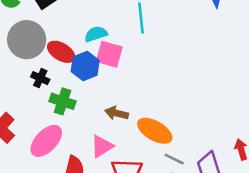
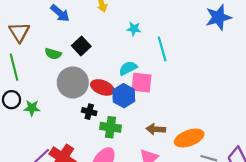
orange ellipse: (155, 131) -> (189, 138), turned -40

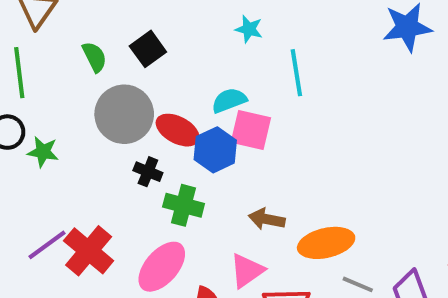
green semicircle: (53, 54) -> (94, 57), turned -140

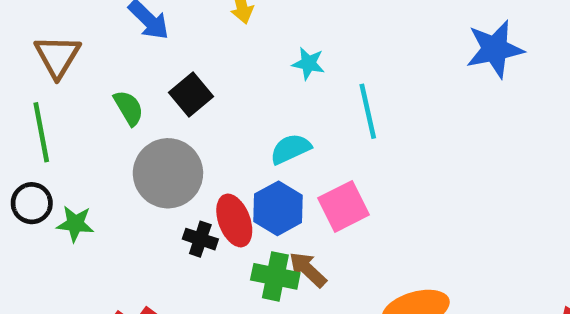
red ellipse: (178, 130) -> (234, 220), moved, turned 45
pink square: (251, 130) -> (343, 206), moved, turned -36
green cross: (184, 205) -> (275, 276), moved
brown arrow: (267, 219) -> (308, 270), moved, turned 36

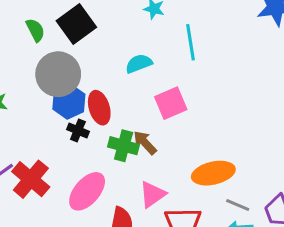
black square: (191, 94) -> (76, 24), size x1.4
blue hexagon: (278, 208) -> (69, 102), moved
black cross: (200, 239) -> (78, 130), moved

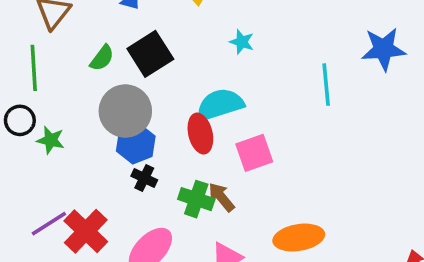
green semicircle: (35, 30) -> (102, 58), turned 60
cyan line: (191, 42) -> (326, 85), moved
cyan semicircle: (139, 64) -> (220, 105), size x1.5
red ellipse: (99, 108) -> (200, 134), moved

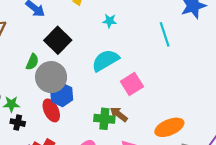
green semicircle: (102, 58) -> (32, 62), moved
red ellipse: (200, 134) -> (51, 110), moved
black cross: (144, 178) -> (18, 123), moved

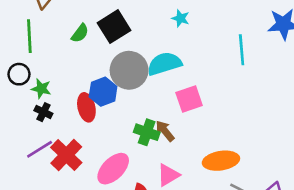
green semicircle: (32, 62) -> (80, 33), moved
gray circle: (51, 77) -> (129, 70), moved

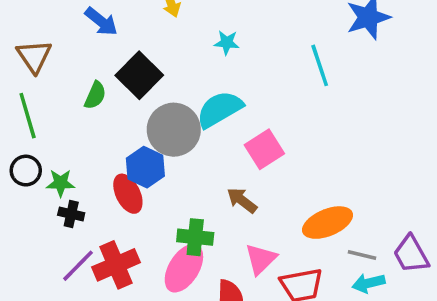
green cross: (147, 132) -> (195, 237), moved
red cross: (66, 155) -> (116, 265), turned 36

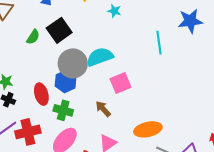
cyan star: (227, 43) -> (114, 11), moved
blue hexagon: (145, 167) -> (66, 81), moved
green cross: (195, 237) -> (63, 110), moved

